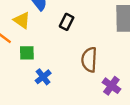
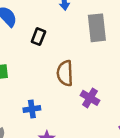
blue cross: (43, 77) -> (32, 109), moved, turned 35

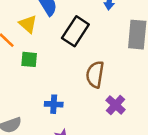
black rectangle: (38, 37) -> (75, 31), size x1.6

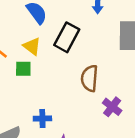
yellow triangle: (28, 24) -> (32, 46), moved
blue cross: (54, 104) -> (42, 118), moved

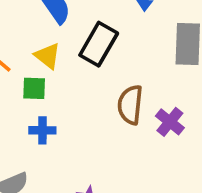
purple cross: (112, 107) -> (170, 122), moved
blue cross: (42, 118) -> (42, 130), moved

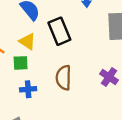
black rectangle: (99, 44) -> (59, 31), turned -48
brown semicircle: (130, 105) -> (64, 78), moved

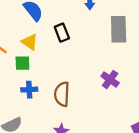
black rectangle: (59, 31) -> (62, 33), size x0.7
brown semicircle: (64, 78) -> (62, 94), moved

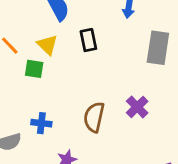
blue cross: (29, 90) -> (41, 123), moved
brown semicircle: (62, 94) -> (94, 117), moved

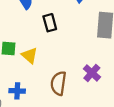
yellow triangle: (47, 45) -> (30, 55), moved

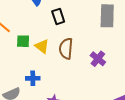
brown semicircle: (58, 83) -> (66, 49), moved

